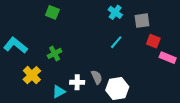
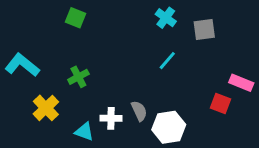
red square: (153, 41) -> (221, 104), moved
cyan triangle: (59, 92) -> (84, 132), turned 48

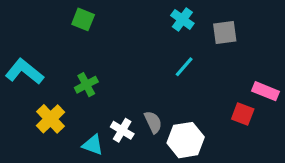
white cross: (111, 118) -> (122, 130), turned 30

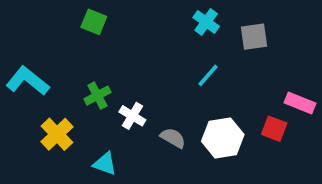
gray semicircle: (153, 122) -> (173, 138), turned -35
white cross: (122, 130) -> (132, 116), moved
white hexagon: (186, 140) -> (223, 138), moved

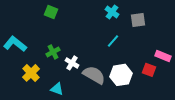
gray semicircle: (173, 138) -> (94, 75), size x1.6

